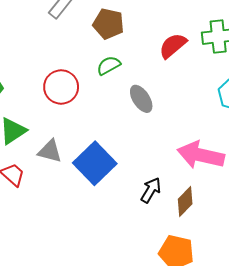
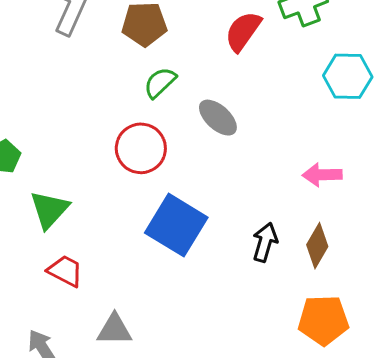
red circle: (61, 87) -> (141, 148), moved
gray triangle: (50, 151) -> (114, 330), moved
pink arrow: (201, 155) -> (322, 175), size x0.6

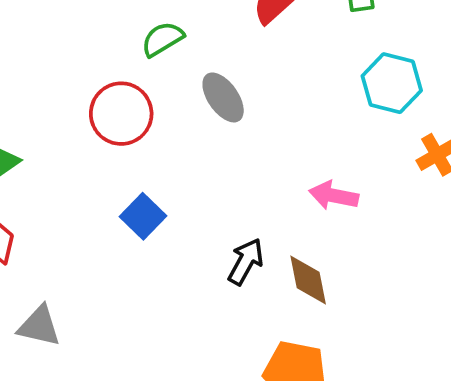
blue square: (176, 225) -> (143, 216), size x0.6
brown diamond: (317, 246) -> (308, 280), turned -54

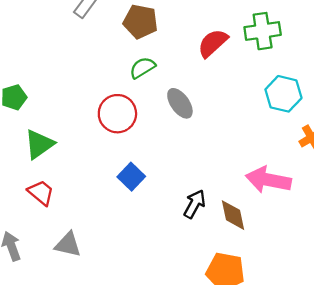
pink arrow: (334, 196) -> (268, 180), moved, size x1.5

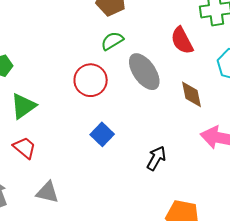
red semicircle: (213, 43) -> (182, 41), moved, turned -76
gray ellipse: (180, 103) -> (144, 72), size x1.4
brown diamond: (233, 215) -> (192, 94), moved

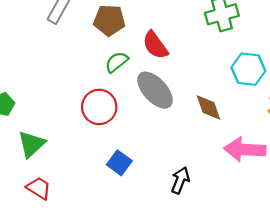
red semicircle: (182, 41) -> (155, 45), moved

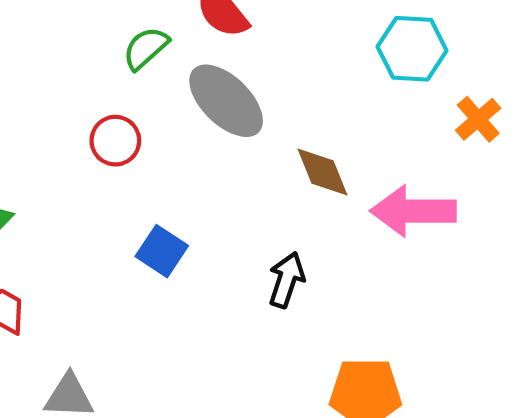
red circle: (99, 107) -> (115, 141), size x0.7
brown diamond: (209, 108) -> (323, 172), moved

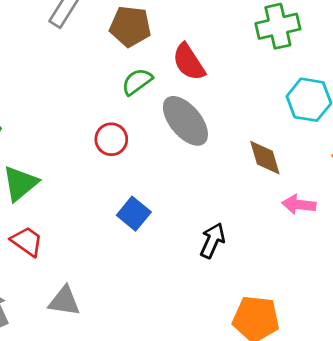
brown diamond: (323, 172) -> (265, 158), moved
pink arrow: (413, 211) -> (299, 205), size x0.6

